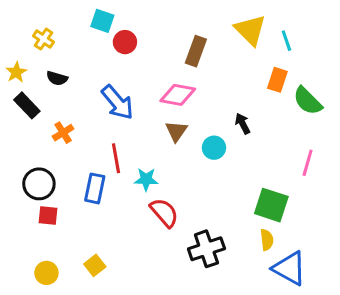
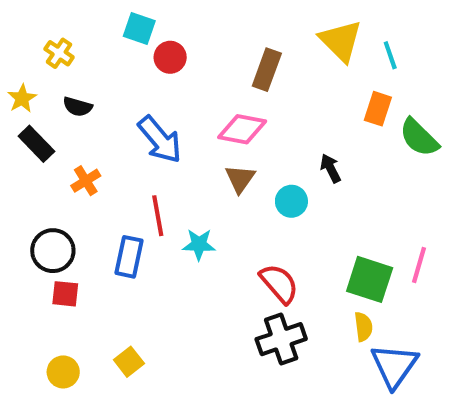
pink line: (308, 163) -> (419, 265), moved
red semicircle: (164, 213) -> (279, 284), moved
blue triangle: (289, 268) -> (394, 366), turned 36

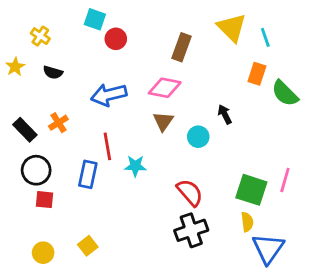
blue arrow: (160, 140) -> (109, 95), turned 116
black rectangle: (36, 144) -> (25, 130), moved

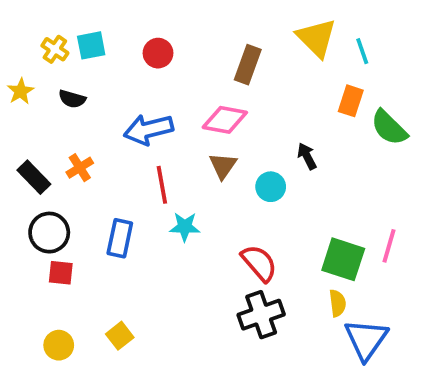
cyan square: (95, 19) -> (91, 45), moved, turned -30
red line: (107, 146) -> (162, 185), moved

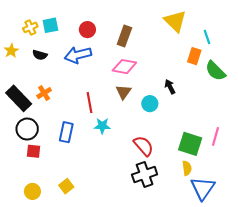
yellow cross: (55, 49) -> (30, 27), turned 32
cyan line: (362, 51) -> (207, 37), moved
brown rectangle: (248, 65) -> (124, 36), moved
blue arrow: (148, 129) -> (78, 55), moved
black rectangle: (34, 177) -> (19, 98), size x1.4

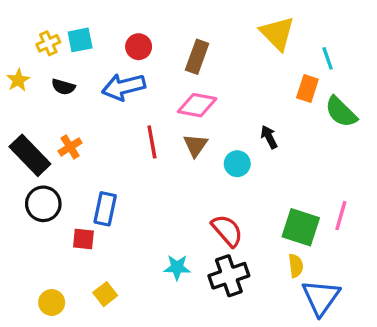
red line: (90, 103) -> (152, 142), moved
cyan star: (102, 126) -> (177, 267), moved
red square: (33, 151) -> (83, 239), moved

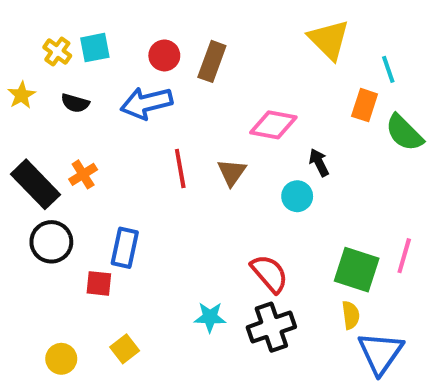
yellow cross: (48, 43) -> (57, 52), turned -30
brown rectangle: (197, 57) -> (212, 61), moved
pink diamond: (197, 105) -> (273, 125), moved
cyan circle: (237, 164) -> (297, 196), moved

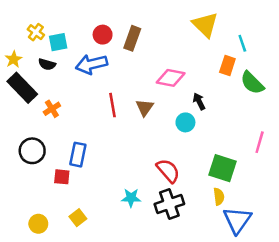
cyan square: (95, 48) -> (58, 42), moved
black rectangle: (35, 184) -> (22, 88), moved
pink line: (404, 256) -> (260, 142), moved

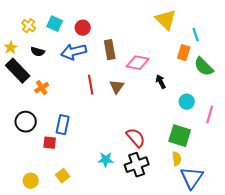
brown rectangle: (132, 38) -> (110, 50), moved, turned -30
cyan square: (58, 42) -> (55, 24), moved, turned 35
cyan circle: (185, 122) -> (187, 102), moved

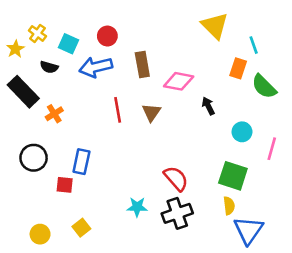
cyan square: (55, 24) -> (69, 44), moved
yellow star: (11, 48) -> (15, 49), moved

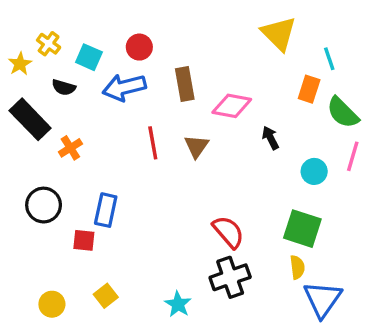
pink line: (272, 149) -> (353, 156), moved
cyan star: (137, 207) -> (178, 304), moved, turned 30

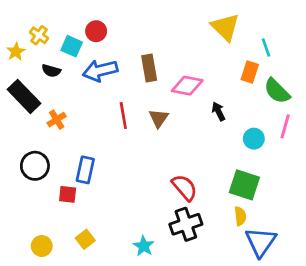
red circle: (139, 47) -> (96, 31), moved

